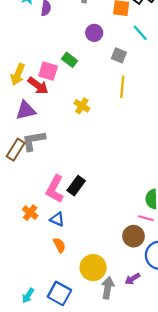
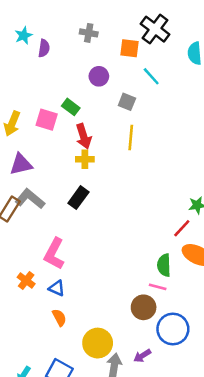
red arrow: (38, 86) -> (84, 136), moved, turned 35
yellow cross: (82, 106) -> (85, 159), turned -32
gray L-shape: (34, 141) -> (30, 199), turned 50
black rectangle: (76, 186) -> (78, 198), moved

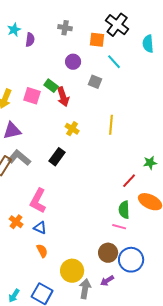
red arrow: (84, 136) -> (63, 97), moved
yellow line: (131, 138) -> (111, 125), moved
yellow cross: (85, 159) -> (72, 129), moved, turned 32
red line: (182, 228) -> (129, 181), moved
brown circle: (144, 307) -> (108, 253), moved

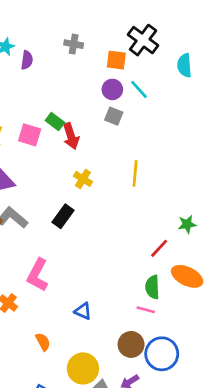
purple circle: (73, 62) -> (112, 89), moved
blue triangle: (40, 228) -> (83, 311), moved

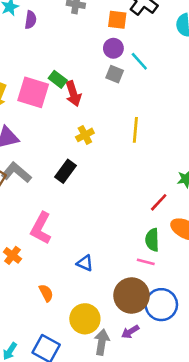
cyan line: (139, 89) -> (139, 61), moved
pink square: (30, 135) -> (33, 92), size x1.4
yellow cross: (83, 179) -> (85, 135), turned 30
brown circle: (131, 344) -> (132, 296), size x1.4

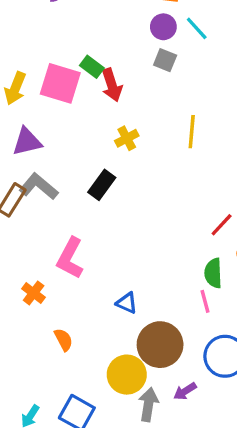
cyan line: (139, 61) -> (197, 28), moved
pink line: (146, 262) -> (205, 301), turned 60
orange semicircle: (46, 293) -> (64, 340), moved
brown circle: (132, 296) -> (160, 345), moved

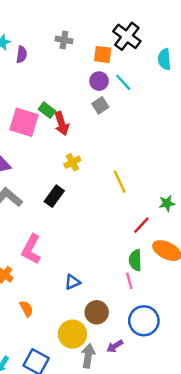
gray square: (165, 60) -> (100, 105), turned 35
yellow line: (192, 132) -> (120, 182), moved, turned -30
blue triangle: (127, 303) -> (72, 282), turned -49
brown circle: (160, 345) -> (97, 312), size x0.7

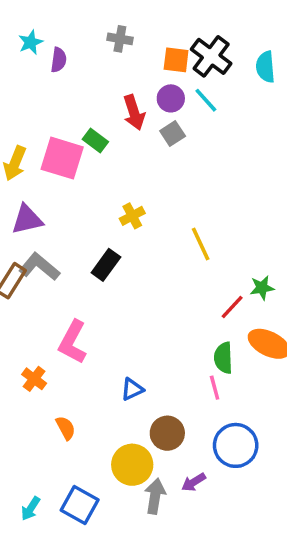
black cross: (127, 36) -> (211, 56), moved
red arrow: (62, 123) -> (134, 112), moved
green star: (167, 203) -> (262, 288), moved

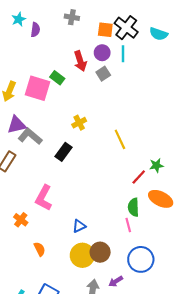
cyan semicircle: (265, 67) -> (159, 34), turned -66
cyan line: (206, 100) -> (123, 54), turned 42
gray L-shape: (39, 267) -> (30, 136), moved
yellow circle: (132, 465) -> (82, 255), moved

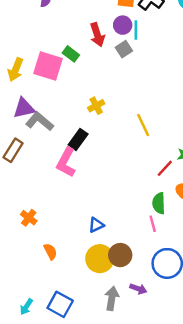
cyan line: (123, 54) -> (136, 30), moved
pink L-shape: (44, 198) -> (66, 162), moved
purple arrow: (116, 281) -> (138, 289), turned -128

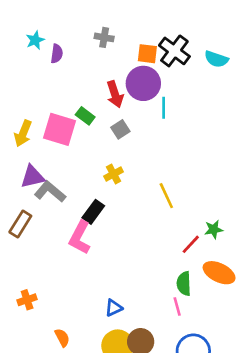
purple circle: (123, 25) -> (143, 83), size x1.6
cyan line: (136, 30) -> (164, 108), moved
gray square: (124, 49) -> (120, 129), moved
orange cross: (29, 218) -> (27, 300), moved, turned 35

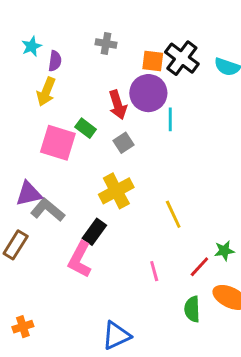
yellow arrow: (23, 133) -> (46, 92), moved
yellow cross: (114, 174) -> (116, 191), size x1.6
pink line: (177, 307) -> (154, 271), moved
blue triangle: (114, 308) -> (116, 335), size x1.5

